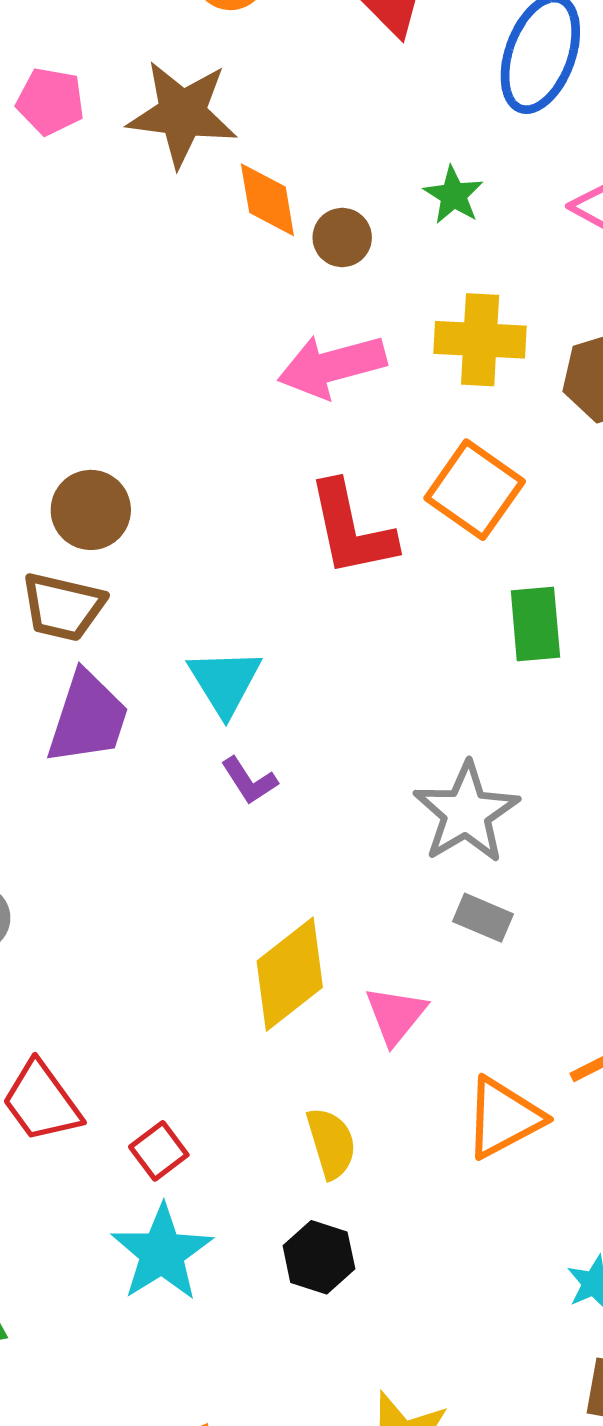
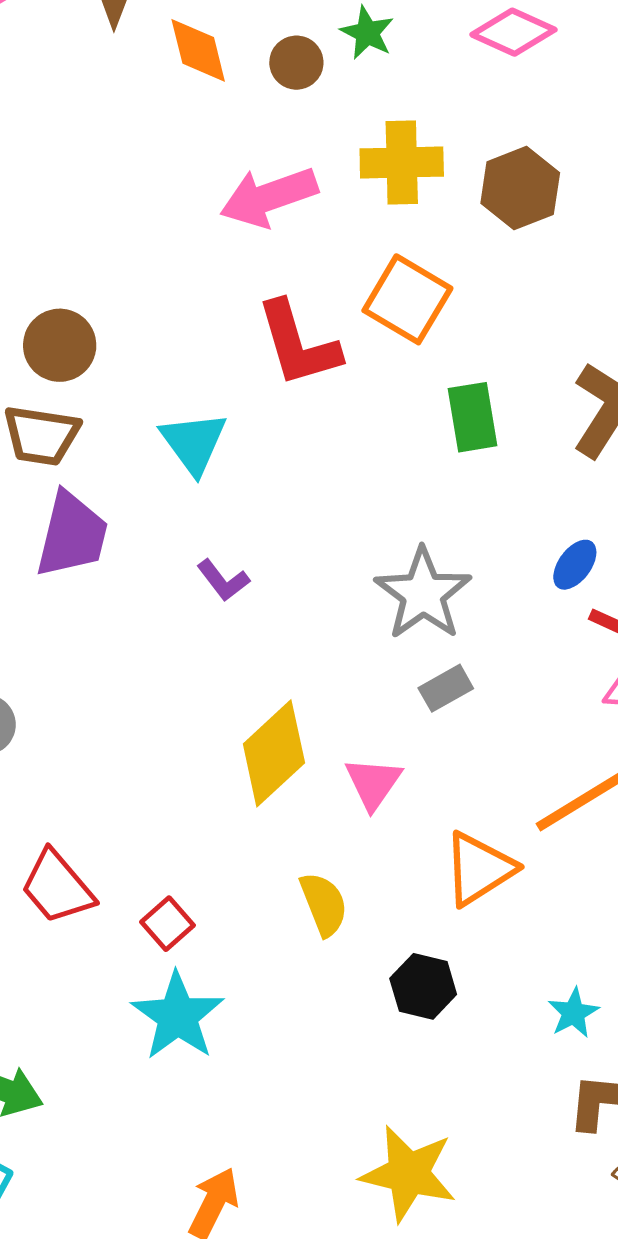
brown circle: (342, 238) -> (296, 63), moved
cyan triangle: (225, 682) -> (194, 443), moved
gray rectangle: (483, 918) -> (446, 688), turned -48
black hexagon: (319, 1257) -> (423, 986), moved

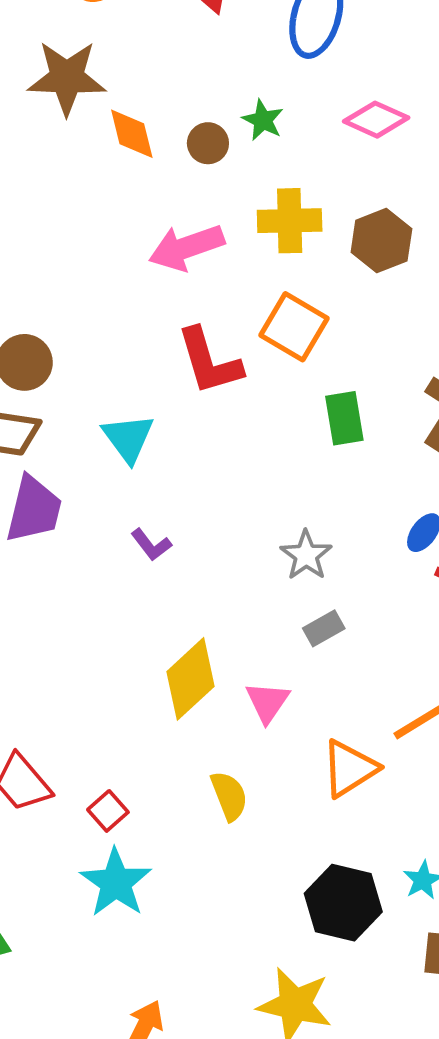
gray star: (423, 594) -> (306, 555), size x0.7
black hexagon: (423, 986) -> (343, 903), moved, size x1.5

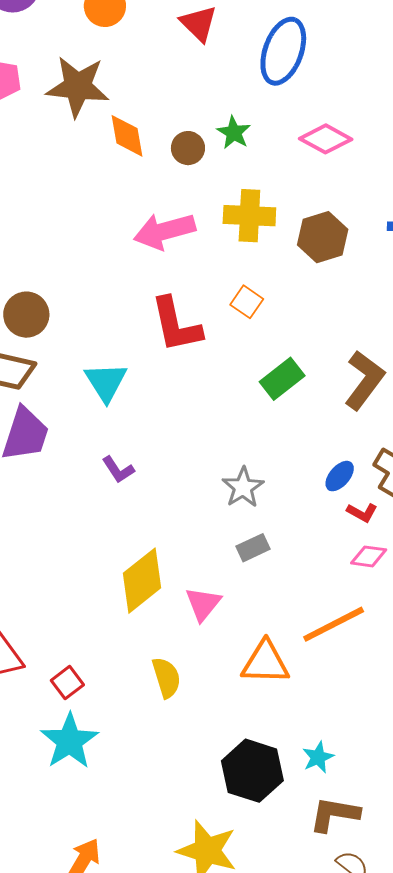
orange square: (294, 327) -> (247, 302), size x0.6
green rectangle: (344, 418) -> (282, 379), turned 57
orange triangle: (349, 768) -> (265, 662), turned 30

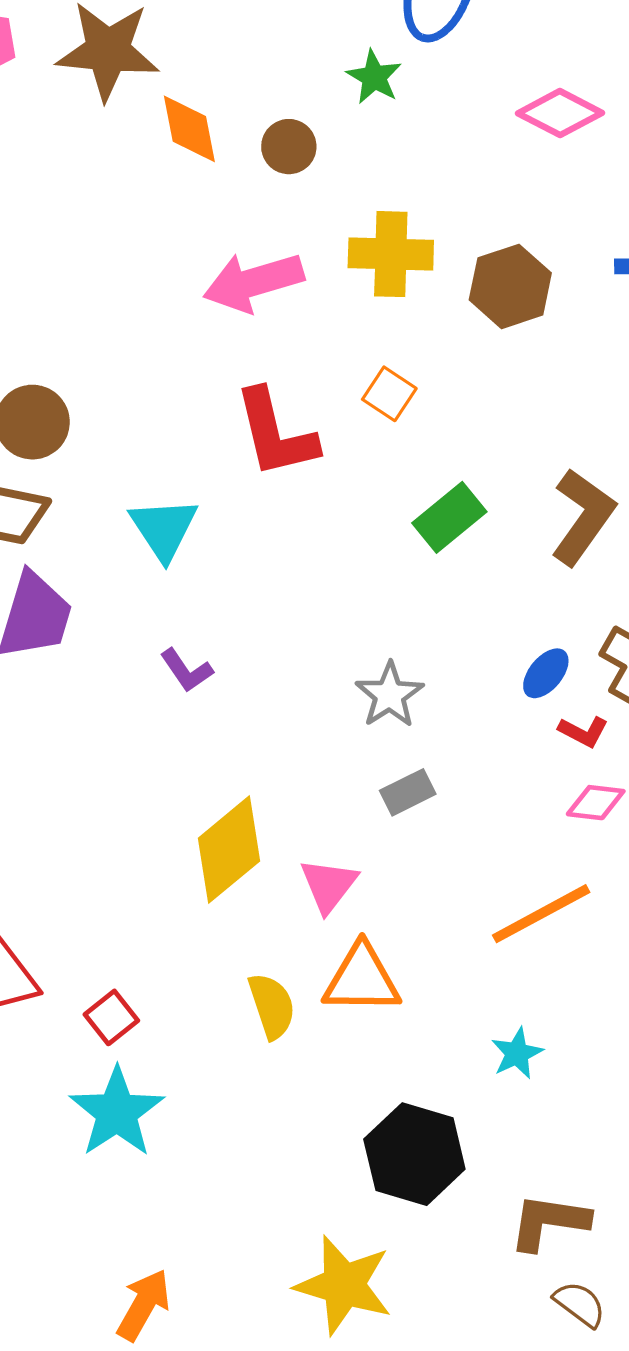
green star: (234, 133) -> (374, 77), moved
pink diamond: (326, 139) -> (560, 113), moved
orange triangle: (265, 662) -> (362, 979), moved
cyan star: (318, 757) -> (517, 1053), moved

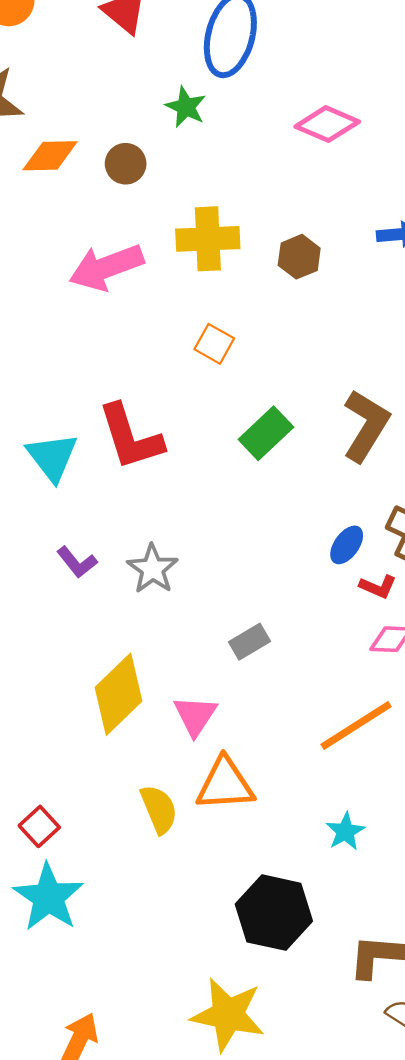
orange diamond: (189, 129) -> (50, 156), turned -76
brown hexagon: (510, 286) -> (299, 257), size x0.7
red L-shape: (276, 433) -> (131, 437), moved
gray star: (390, 695) -> (153, 569), moved

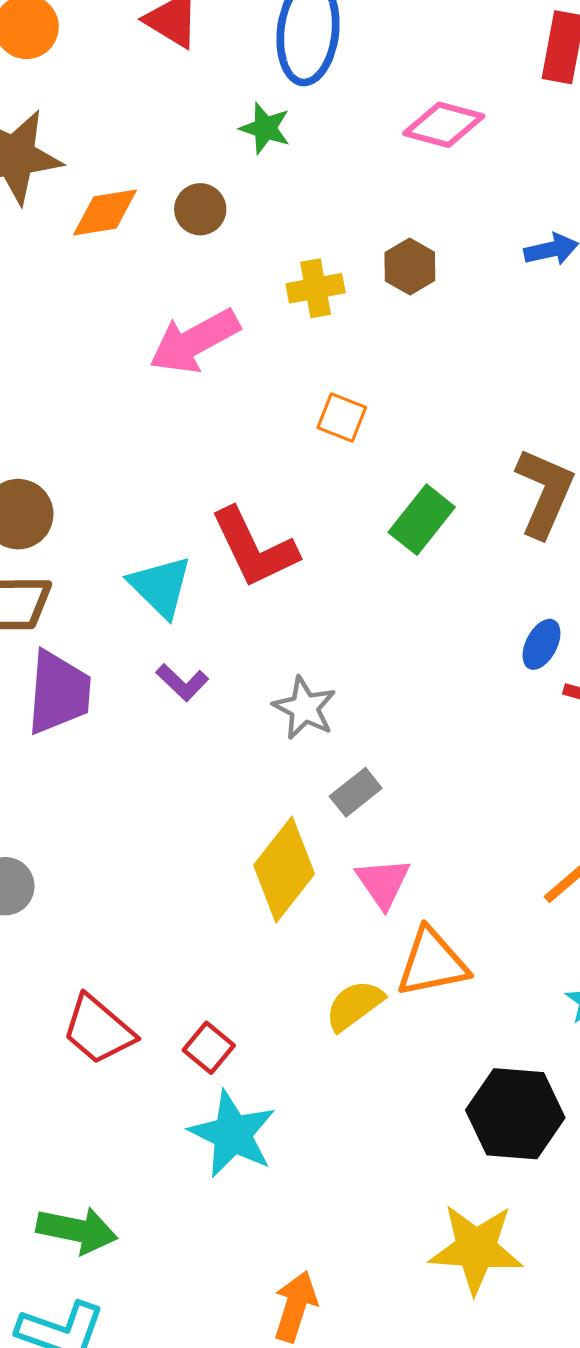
yellow cross: (208, 239) -> (316, 288), size x0.7
brown hexagon: (299, 257) -> (410, 267), moved
purple L-shape: (77, 562) -> (182, 682), moved
gray rectangle: (249, 642) -> (356, 792), moved
yellow semicircle: (159, 809) -> (354, 1005), turned -96

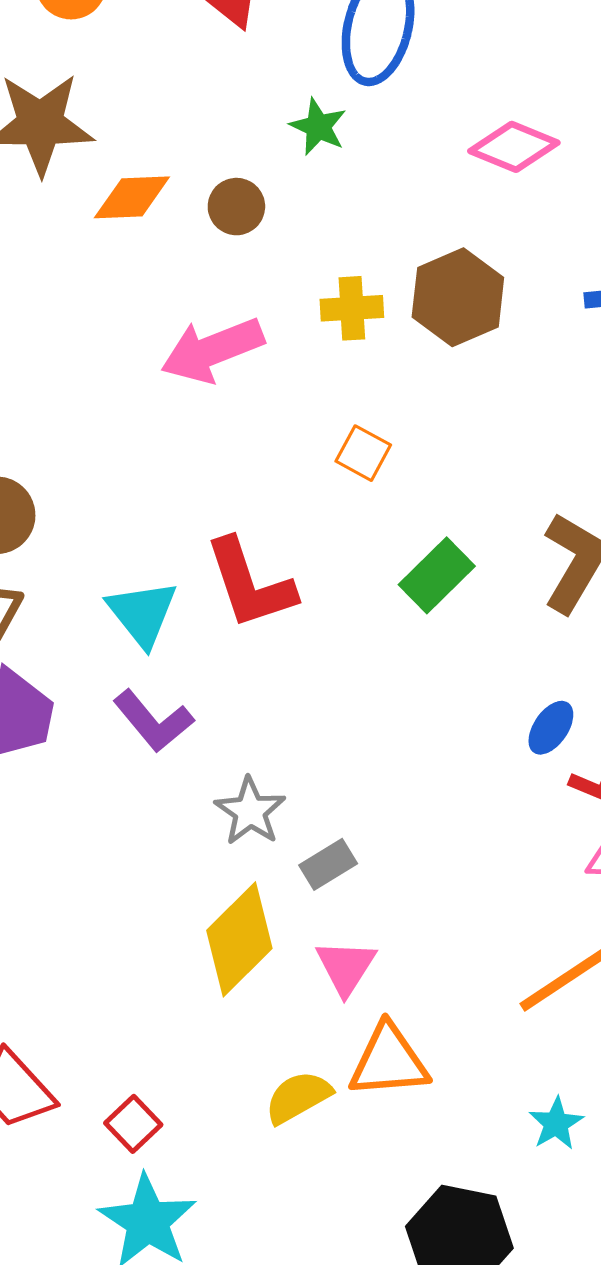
brown hexagon: (410, 267) -> (458, 297), size x1.6
purple L-shape: (182, 682) -> (153, 721), size x1.4
gray star: (304, 708) -> (250, 811), moved

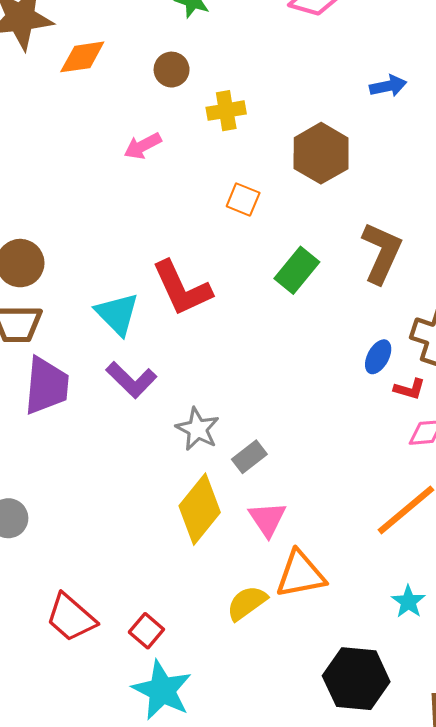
brown circle: (236, 207) -> (172, 70), moved
brown hexagon: (458, 297) -> (321, 153), moved
pink arrow: (212, 350) -> (143, 146), size x0.6

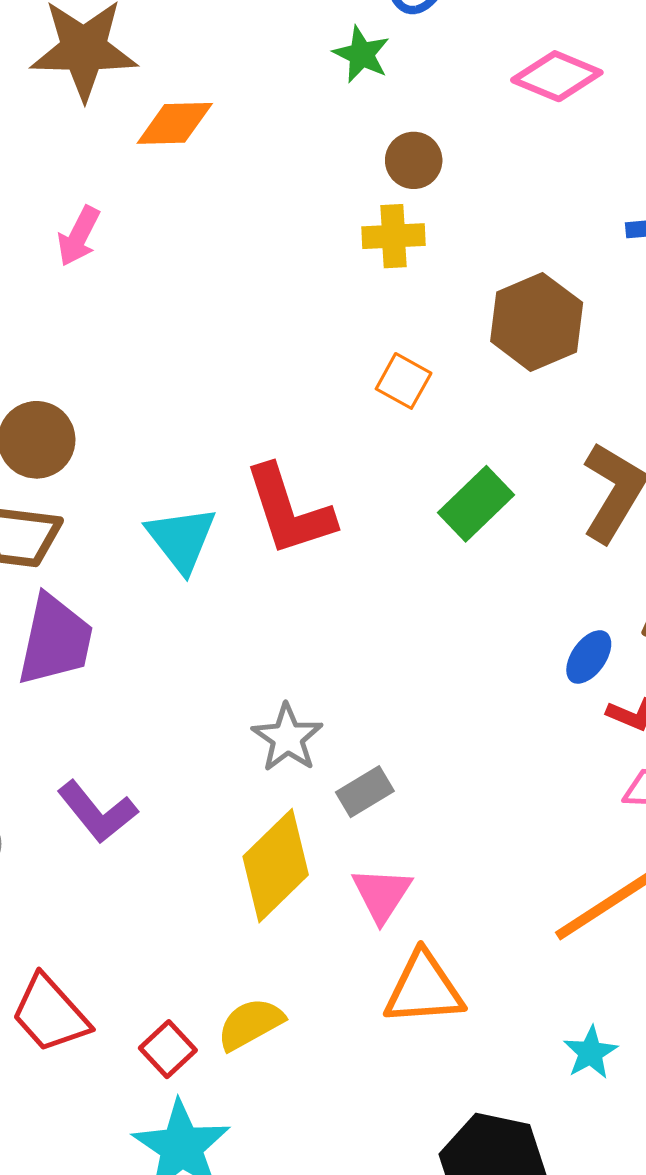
brown circle: (172, 70) -> (414, 160), moved
pink arrow: (143, 146) -> (79, 236), moved, turned -42
purple L-shape: (131, 380) -> (97, 812), moved
yellow semicircle: (247, 603) -> (250, 1024), moved

